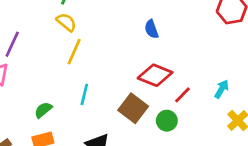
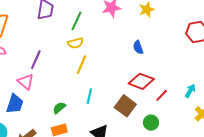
yellow semicircle: (66, 22) -> (75, 43), turned 126
green circle: (167, 121) -> (151, 123), moved

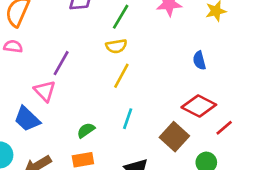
blue trapezoid: (15, 104) -> (27, 119), turned 110

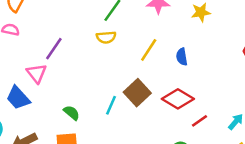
yellow line: (121, 76) -> (149, 50), moved
green semicircle: (86, 130) -> (72, 113), turned 70
brown square: (174, 137) -> (137, 93), moved

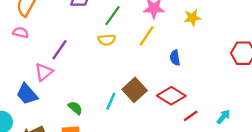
yellow line: (149, 50) -> (147, 36), moved
pink triangle: (37, 73) -> (44, 72), turned 30

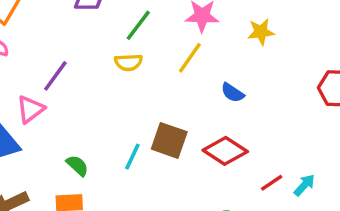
blue semicircle: (175, 58) -> (232, 93), turned -48
brown square: (135, 90) -> (169, 140), turned -30
red line: (191, 116) -> (272, 183), moved

